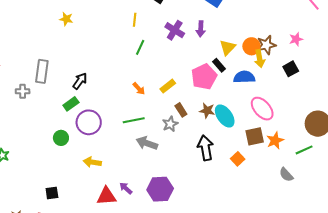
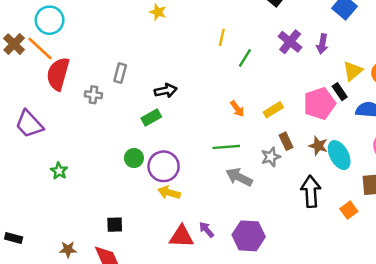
yellow line: (135, 20) -> (222, 37), moved
gray rectangle: (42, 71) -> (120, 73), size x0.7
black arrow: (80, 81) -> (166, 91), turned 36
purple circle: (89, 122) -> (164, 166), moved

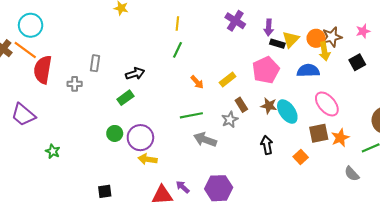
purple arrow: (322, 44) -> (269, 27), moved
green line: (245, 58) -> (177, 50), moved
black rectangle: (340, 92) -> (277, 44), moved, turned -32
black arrow: (311, 192) -> (267, 145), size x0.7

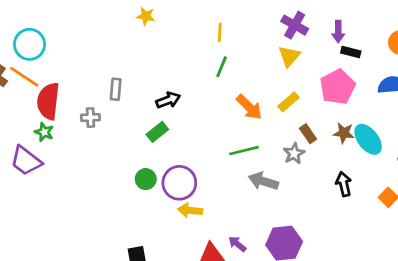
yellow triangle: (291, 39) -> (289, 56), moved
orange arrow: (197, 82) -> (249, 107), size x1.5
green star: (53, 151) -> (44, 132), moved

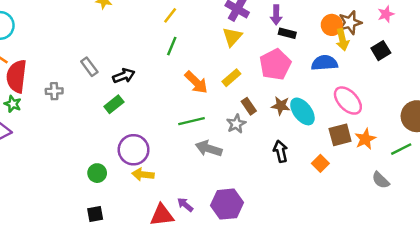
yellow line: (220, 32) -> (170, 15), turned 35
gray rectangle: (116, 89) -> (89, 67), moved, turned -42
green circle: (146, 179) -> (97, 173), moved

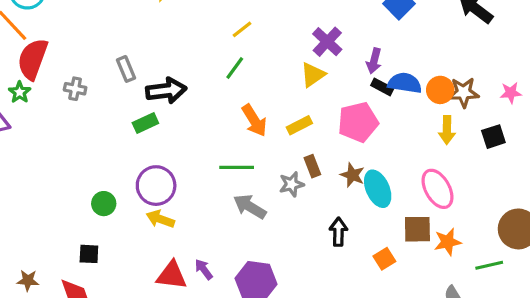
yellow arrow: (342, 40) -> (447, 130), moved
blue semicircle: (324, 63) -> (405, 83), moved
black arrow: (124, 76) -> (166, 91), size x1.4

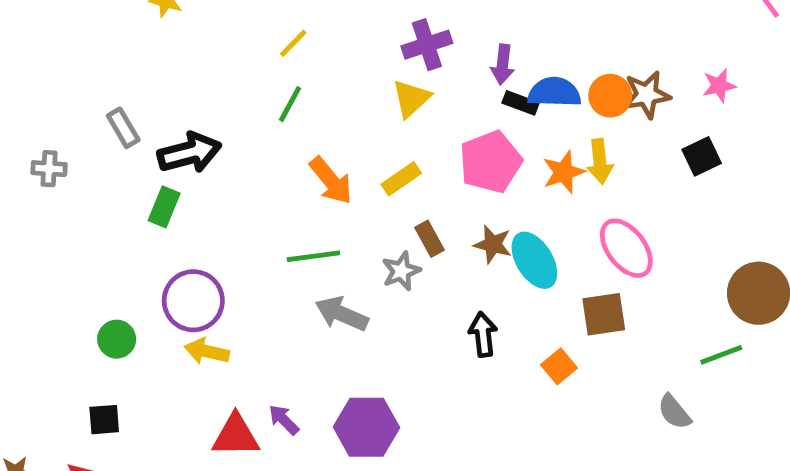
purple cross: (327, 42) -> (427, 45), turned 36
green rectangle: (145, 123) -> (164, 207), turned -35
yellow arrow: (447, 130) -> (600, 161), moved
orange star: (448, 242) -> (564, 172), moved

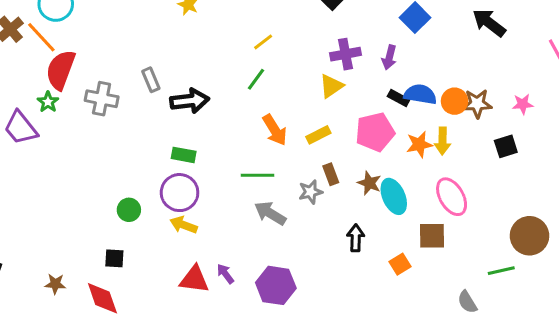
purple arrow: (503, 64) -> (389, 57), moved
gray cross: (49, 169) -> (102, 99), size x1.5
green rectangle: (164, 207) -> (184, 155), moved, turned 70

